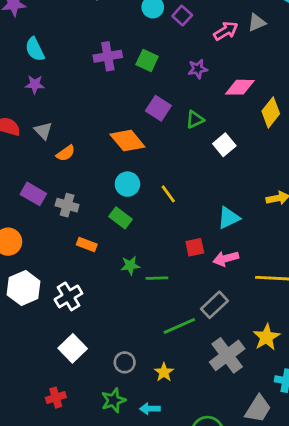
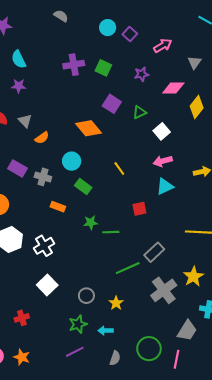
gray triangle: (257, 23) -> (194, 63), moved, turned -32
cyan circle: (127, 184) -> (72, 161), moved
pink arrow: (226, 258) -> (163, 161), moved
red cross: (56, 398) -> (22, 318), moved

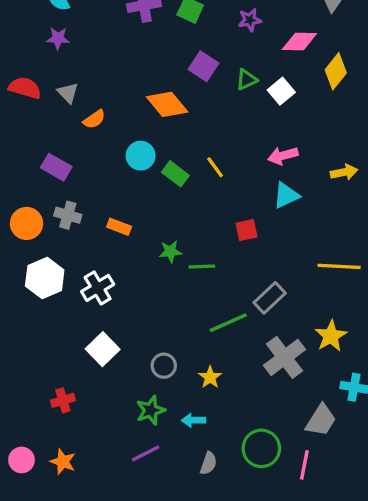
white square: (162, 131) -> (281, 91), moved
gray cross: (43, 177) -> (68, 215), moved
green rectangle: (83, 186) -> (175, 174), moved

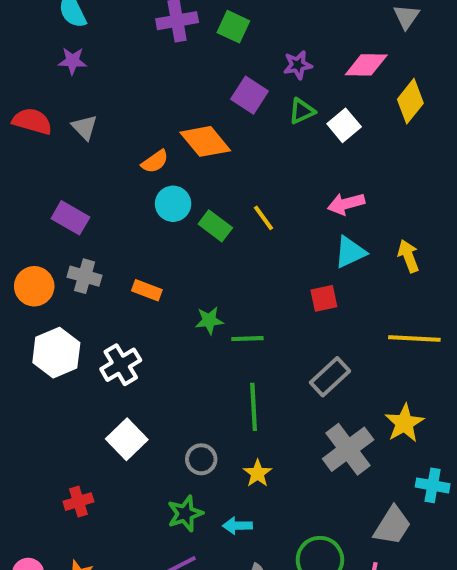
purple star: (250, 20) -> (298, 65), moved
orange semicircle: (94, 119) -> (155, 162), moved
yellow arrow: (344, 172) -> (408, 256), moved, turned -100
red square: (246, 230) -> (324, 298), moved
green line: (228, 323) -> (254, 407), moved, turned -69

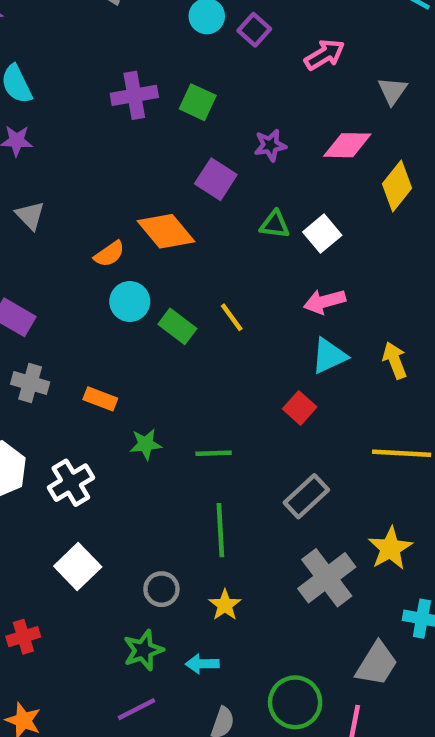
green triangle: (302, 111) -> (275, 224), moved, turned 32
white square: (344, 125) -> (322, 234), moved
red square: (324, 298) -> (300, 408), turned -36
green star: (209, 320) -> (146, 444), moved

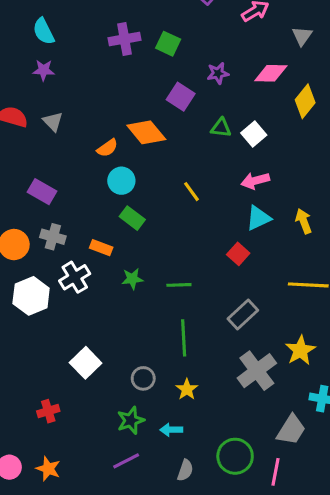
green rectangle: (177, 326) -> (132, 218), moved
white cross: (71, 483) -> (75, 277), moved

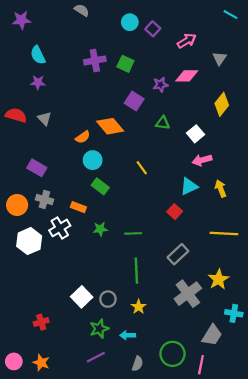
pink diamond: (271, 73) -> (187, 76), moved
white square: (254, 134) -> (195, 134), moved
pink arrow: (255, 181) -> (202, 160), moved
white square: (86, 363) -> (82, 297), moved

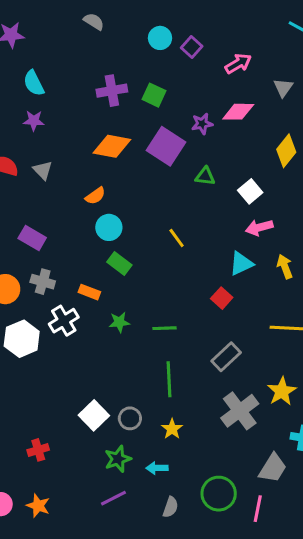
purple square: (134, 101) -> (166, 146), size x1.4
orange diamond: (110, 126) -> (112, 146), moved, turned -40

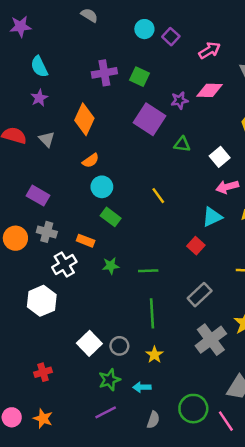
purple star: (34, 121) -> (39, 98), turned -30
orange diamond: (112, 146) -> (84, 119), moved, turned -76
white hexagon: (22, 339) -> (42, 301), moved
pink line: (258, 509) -> (226, 421), turned -45

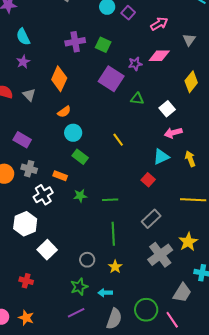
white square: (89, 343) -> (47, 250), moved
red cross: (43, 372) -> (26, 281), turned 32
gray semicircle: (153, 420) -> (114, 319), size x1.5

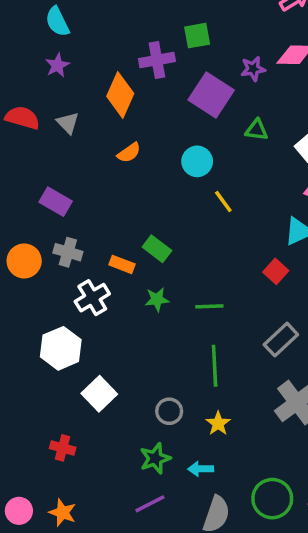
purple cross: (75, 42) -> (157, 60), moved
green square: (103, 45) -> (197, 36), turned -35
cyan circle: (73, 133) -> (197, 161), moved
green rectangle: (80, 157) -> (157, 249), moved

